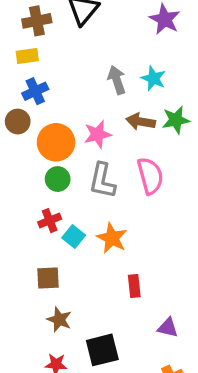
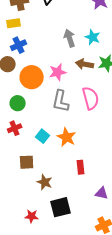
green circle: (58, 179) -> (18, 103), moved
red cross: (50, 221) -> (15, 128), moved
brown star: (59, 320) -> (45, 182), moved

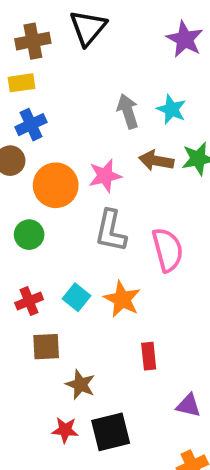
pink semicircle: (91, 98) -> (168, 250), moved
red cross: (15, 128) -> (29, 301), moved
red star: (32, 216) -> (65, 430), moved

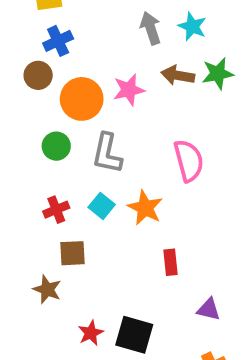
gray L-shape: (111, 231) -> (107, 153), moved
brown star: (80, 385) -> (47, 289), moved
red star: (65, 430) -> (91, 333), turned -30
black square: (111, 432) -> (134, 335), turned 30

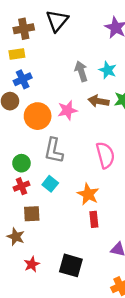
green circle: (56, 146) -> (21, 163), moved
orange star: (145, 208) -> (88, 194), moved
red star: (91, 333) -> (32, 264), moved

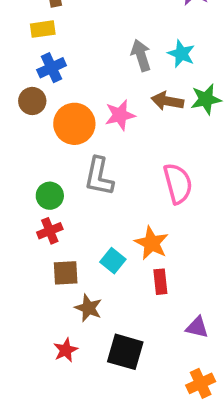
cyan square: (50, 184) -> (113, 261), moved
brown star: (16, 237) -> (88, 308), moved

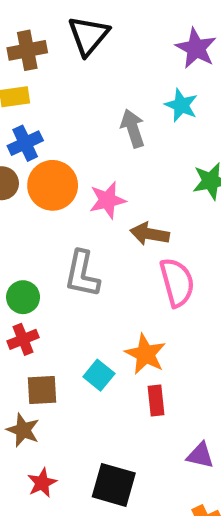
cyan star: (181, 54) -> (181, 105), moved
brown arrow: (167, 101) -> (150, 234), moved
orange circle: (74, 124) -> (53, 185), moved
brown star: (88, 308) -> (23, 430), moved

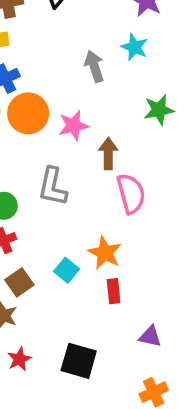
brown arrow: (150, 234) -> (108, 153), turned 80
brown square: (42, 390) -> (19, 282), turned -32

